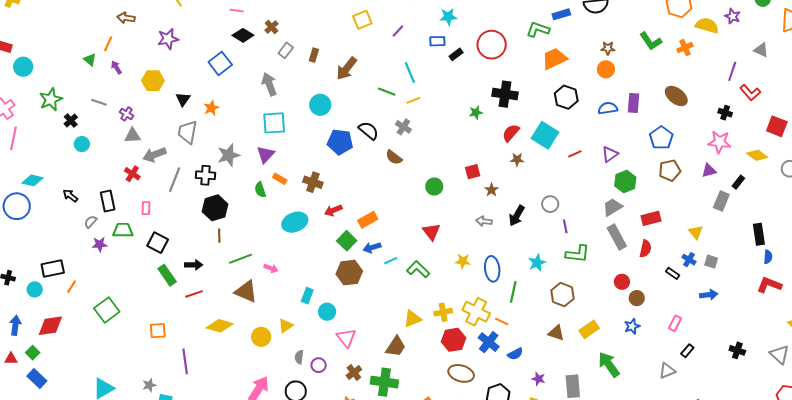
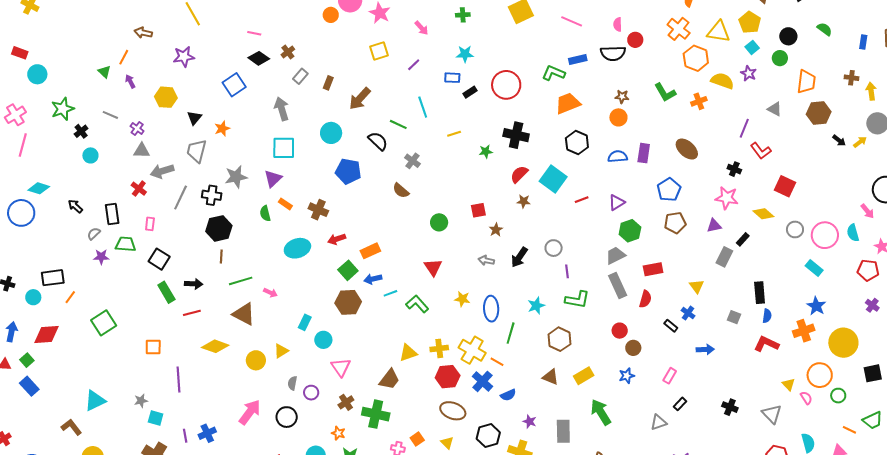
yellow line: (413, 100) -> (454, 134), moved
black semicircle: (369, 131) -> (378, 141), moved
gray square: (711, 262) -> (734, 317), moved

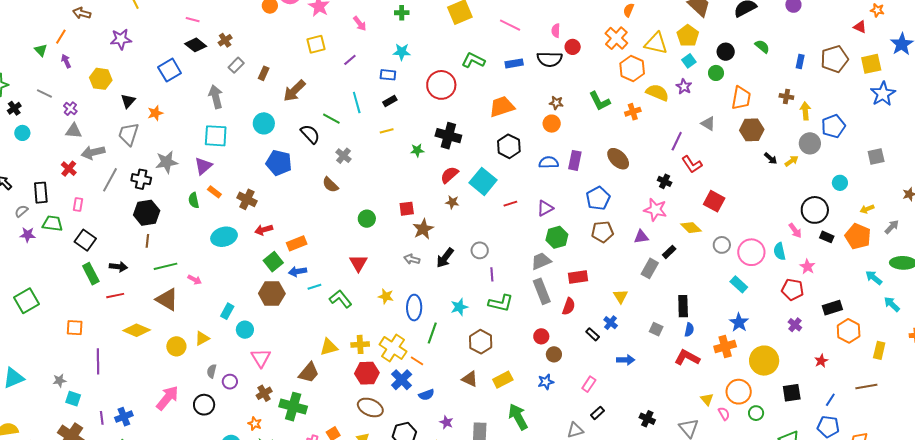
green L-shape: (553, 73) -> (473, 60), moved
black rectangle: (470, 92) -> (390, 101), moved
brown star: (496, 230) -> (423, 229), size x1.5

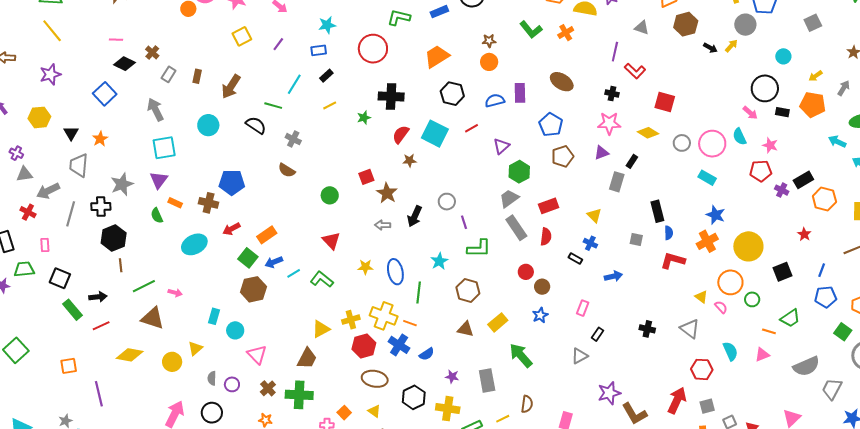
cyan line: (357, 103) -> (294, 84), turned 60
blue pentagon: (279, 163) -> (232, 182), moved
red line: (510, 204) -> (471, 128), moved
purple cross: (795, 325) -> (782, 190), moved

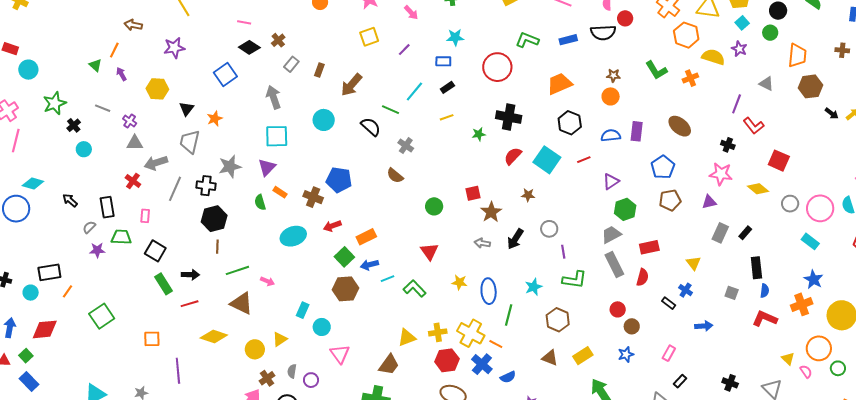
brown star: (410, 160) -> (528, 195), moved
black rectangle: (632, 161) -> (745, 233), moved
brown cross: (268, 388) -> (267, 378), moved

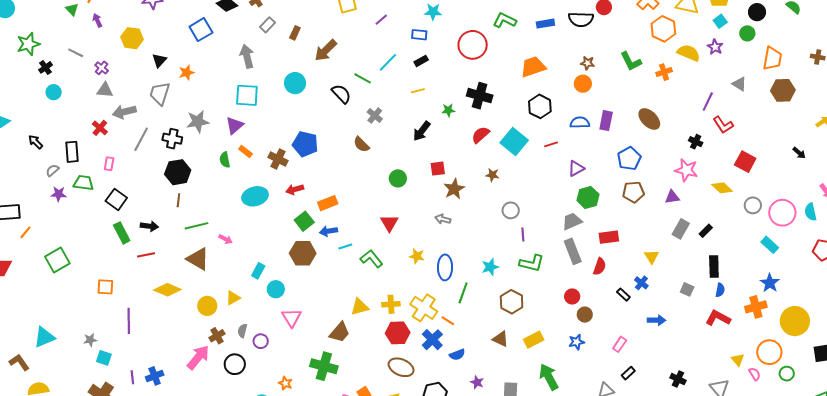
black arrow: (832, 113) -> (799, 153), moved
black arrow: (515, 239) -> (422, 131), moved

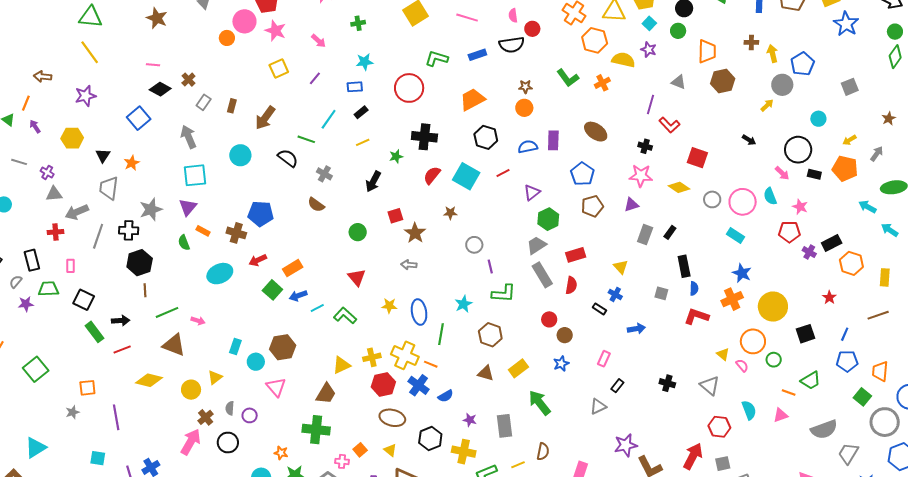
red cross: (100, 128) -> (55, 232), turned -35
brown hexagon: (303, 253) -> (283, 347), moved
gray star: (90, 340) -> (73, 412), moved

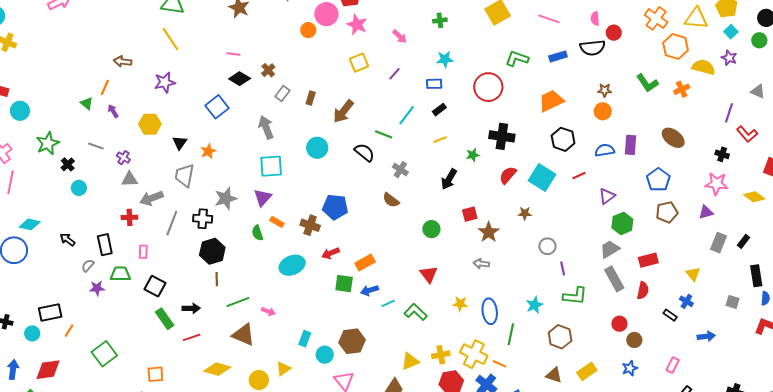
green square: (272, 290) -> (344, 284), turned -36

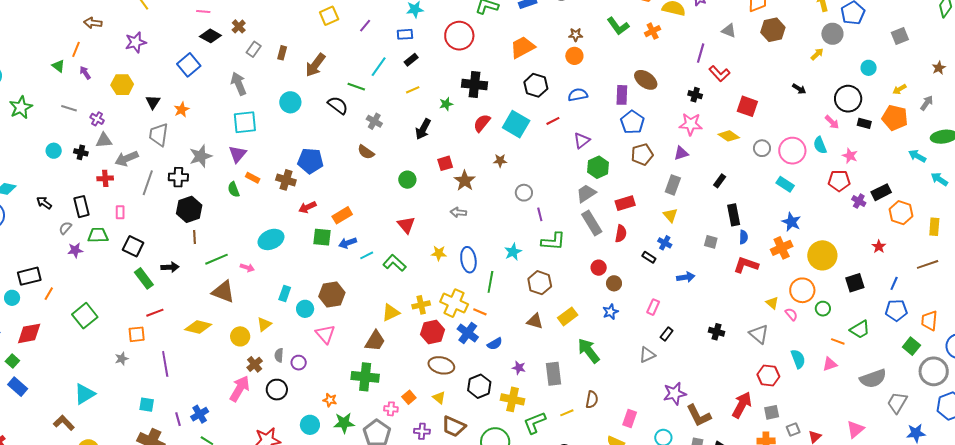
purple rectangle: (630, 145) -> (622, 95), moved
black cross: (68, 164) -> (81, 152), moved, turned -32
gray rectangle: (719, 243) -> (673, 185), moved
cyan ellipse: (292, 265) -> (271, 239), moved
red line: (192, 337) -> (155, 313), moved

